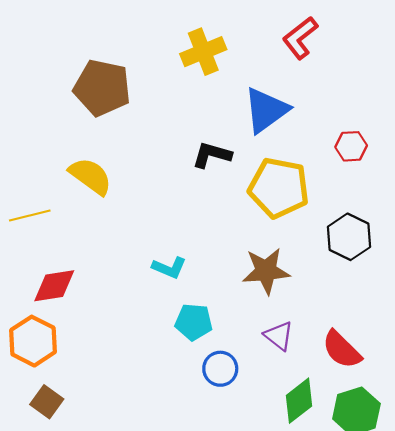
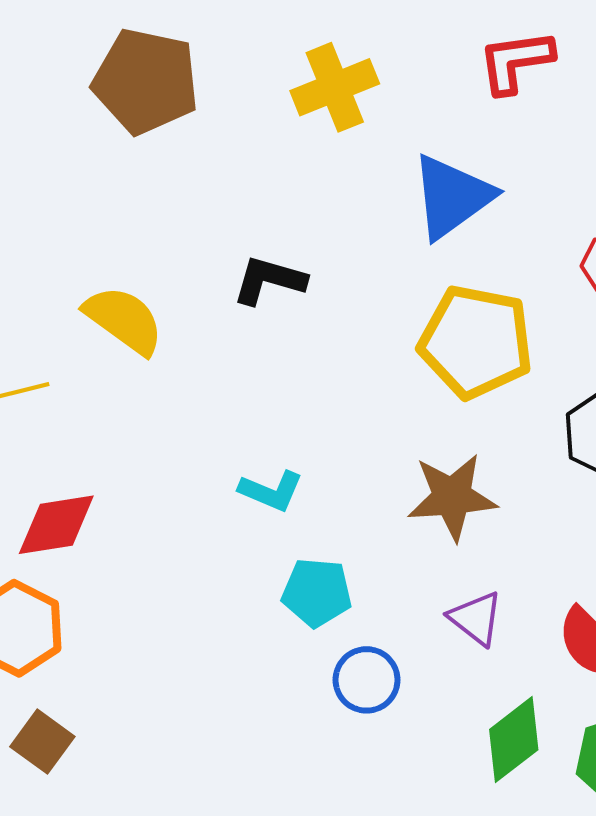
red L-shape: (300, 38) -> (516, 61), turned 30
brown pentagon: (102, 88) -> (146, 81), moved
black L-shape: (212, 155) -> (269, 280), moved

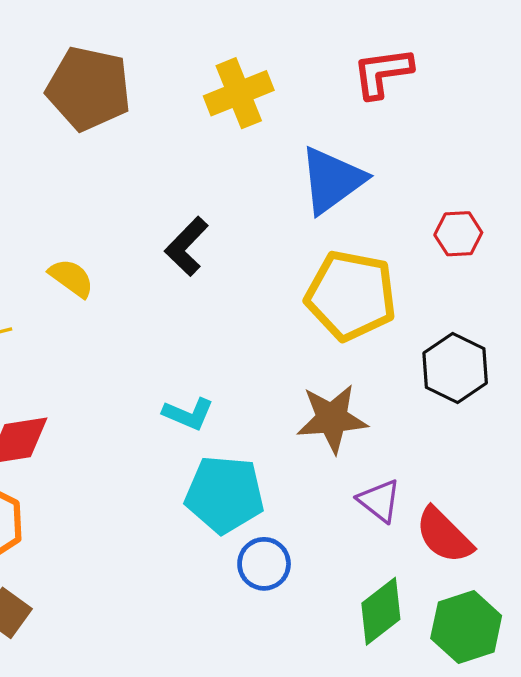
black L-shape: (269, 280) -> (187, 246), turned -62
yellow semicircle: (124, 320) -> (71, 278), size x0.7
cyan pentagon: (317, 592) -> (225, 494), size x1.4
purple triangle: (476, 618) -> (379, 501), moved

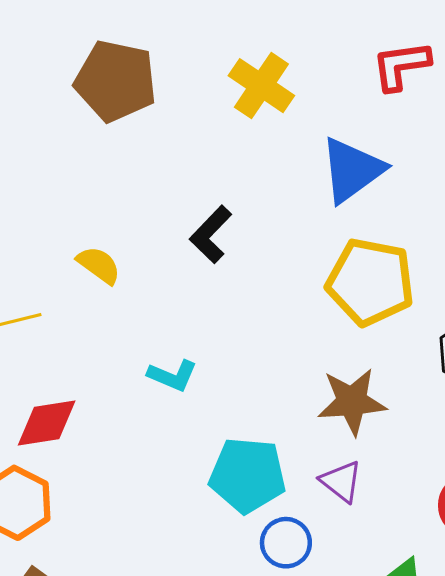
yellow cross: (239, 93) -> (261, 86), turned -34
cyan L-shape: (188, 414) -> (172, 375), moved
purple triangle: (379, 501) -> (341, 481), moved

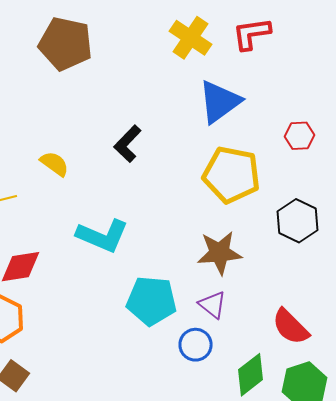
yellow cross: (261, 86) -> (190, 38), moved
cyan L-shape: (172, 375) -> (102, 236), size x1.6
blue circle: (286, 543) -> (196, 345), moved

